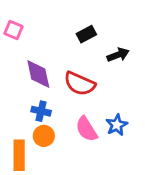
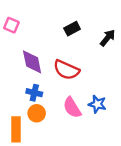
black arrow: (118, 55) -> (108, 38), moved, turned -30
blue star: (117, 125) -> (97, 104), turned -30

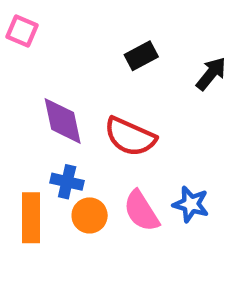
pink square: (11, 25) -> (22, 31), moved
orange circle: (37, 113) -> (90, 215), moved
orange rectangle: (16, 129) -> (31, 218), moved

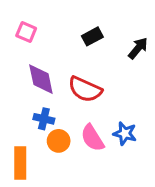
pink square: (22, 31) -> (26, 32), moved
orange rectangle: (31, 218) -> (20, 163), moved

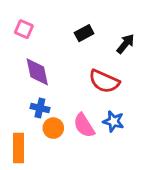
red semicircle: (85, 89) -> (104, 81), moved

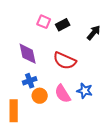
pink square: (24, 29) -> (44, 22), moved
red semicircle: (104, 81) -> (65, 61), moved
blue cross: (40, 108) -> (30, 81), turned -32

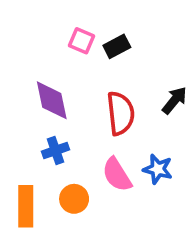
black arrow: (94, 33) -> (174, 100), moved
red semicircle: (65, 61) -> (121, 113), turned -120
orange circle: (40, 96) -> (74, 199), moved

